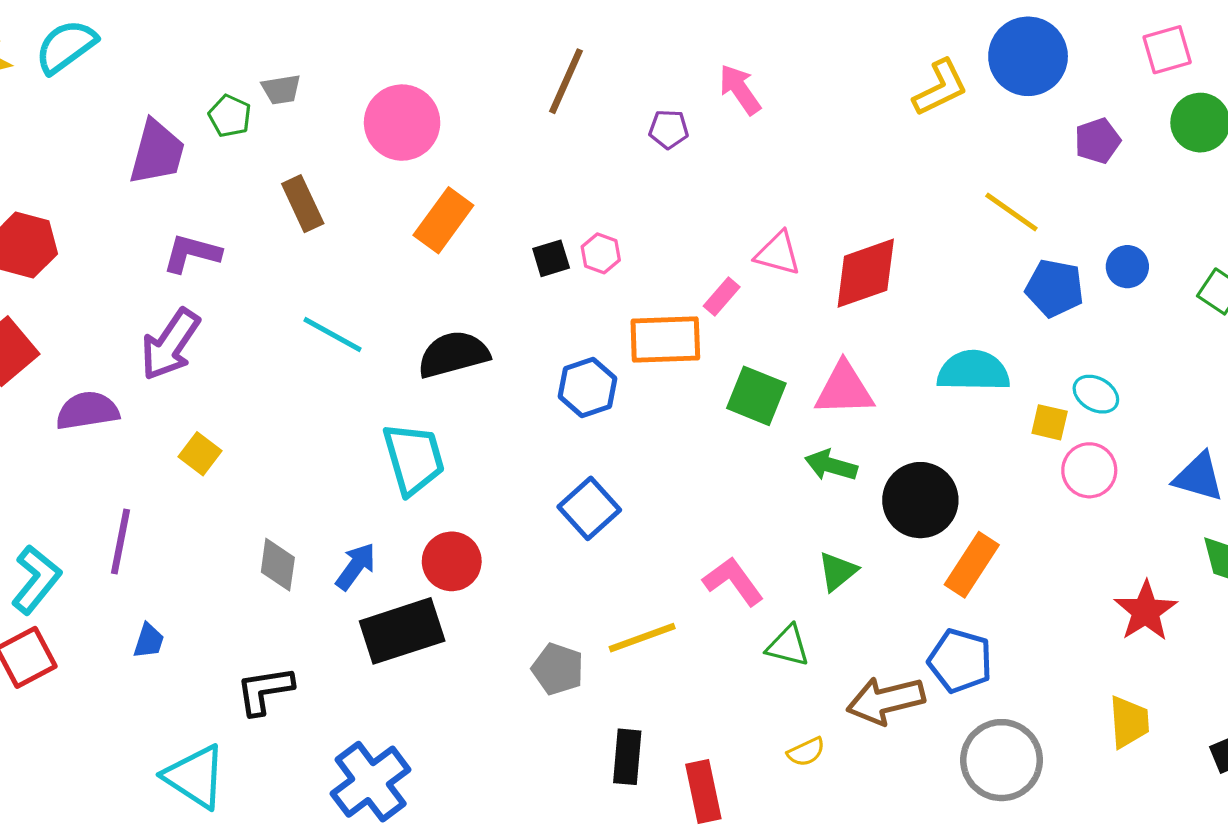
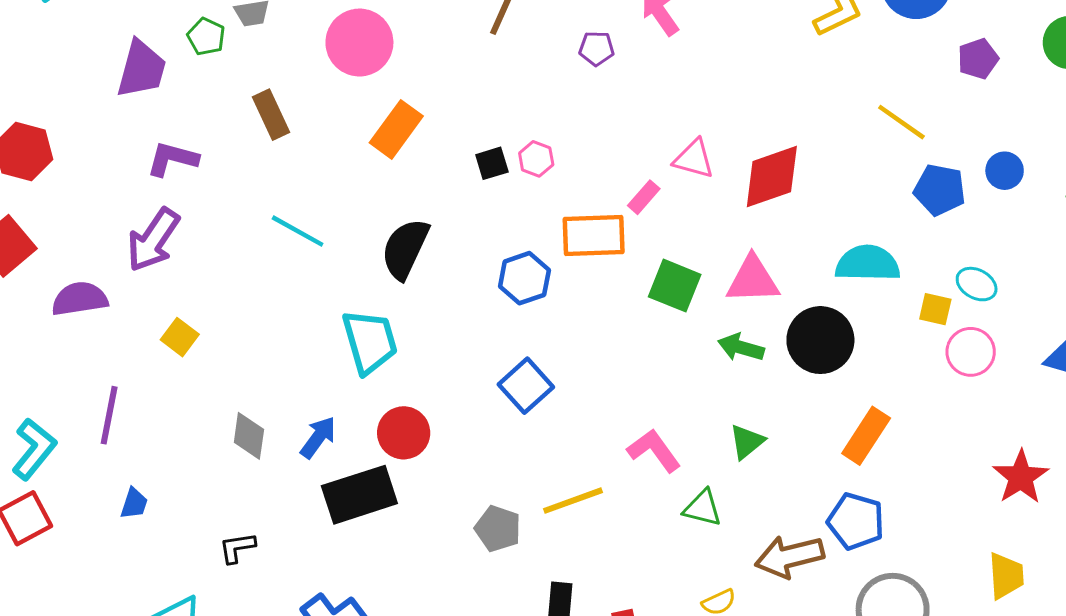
black semicircle: (453, 354) -> (405, 249), turned -50
black circle: (920, 500) -> (820, 340), moved
black L-shape: (265, 691) -> (237, 548), size x0.7

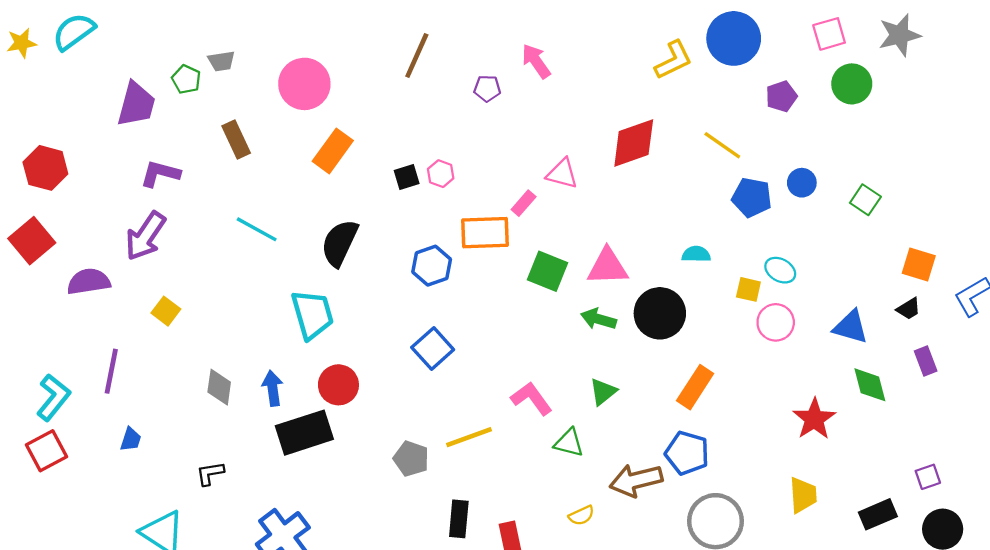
red diamond: (772, 177) -> (634, 143), moved
cyan semicircle: (868, 263) -> (696, 254), size x0.6
blue arrow: (318, 437) -> (273, 388), turned -44

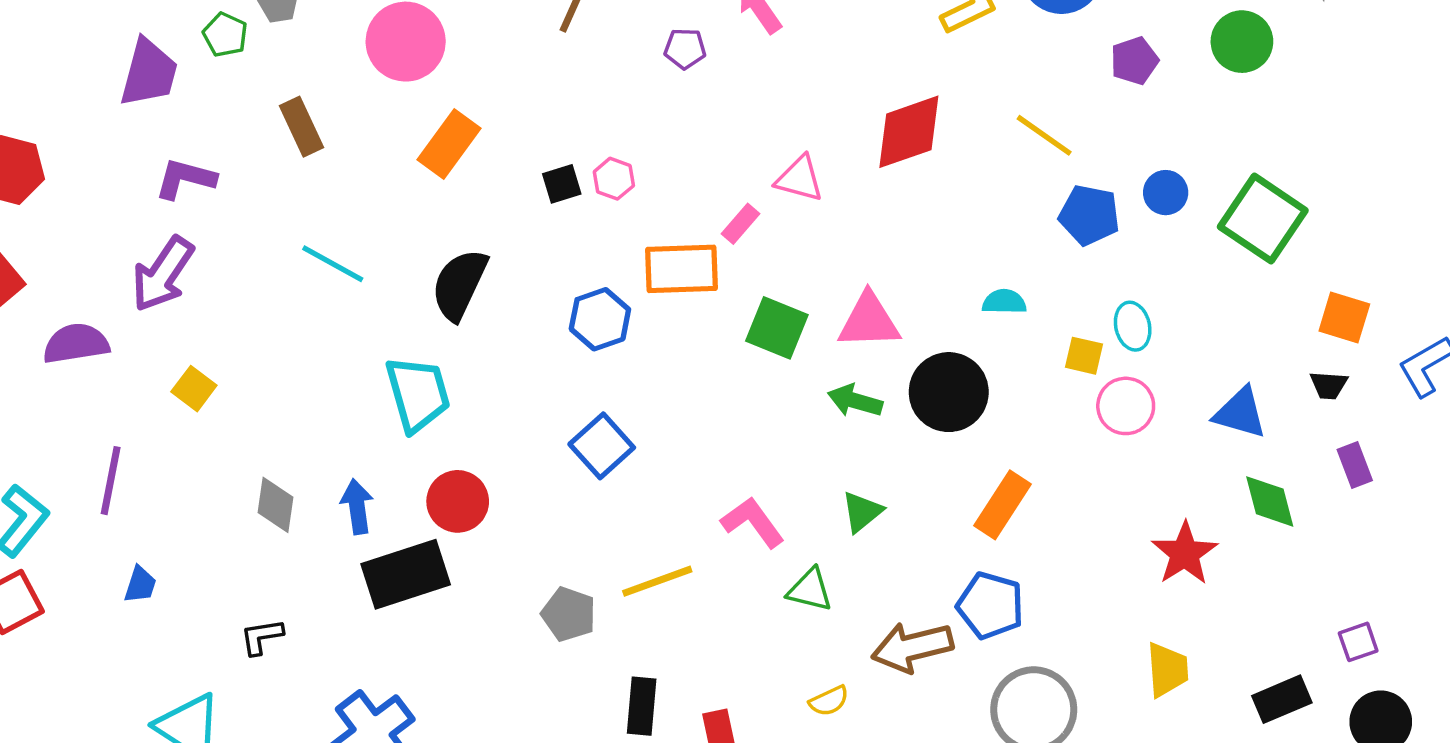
green square: (865, 200) -> (1263, 219), size x1.8
cyan ellipse: (780, 270) -> (1133, 326), turned 48
black trapezoid: (909, 309) -> (1329, 385), turned 35

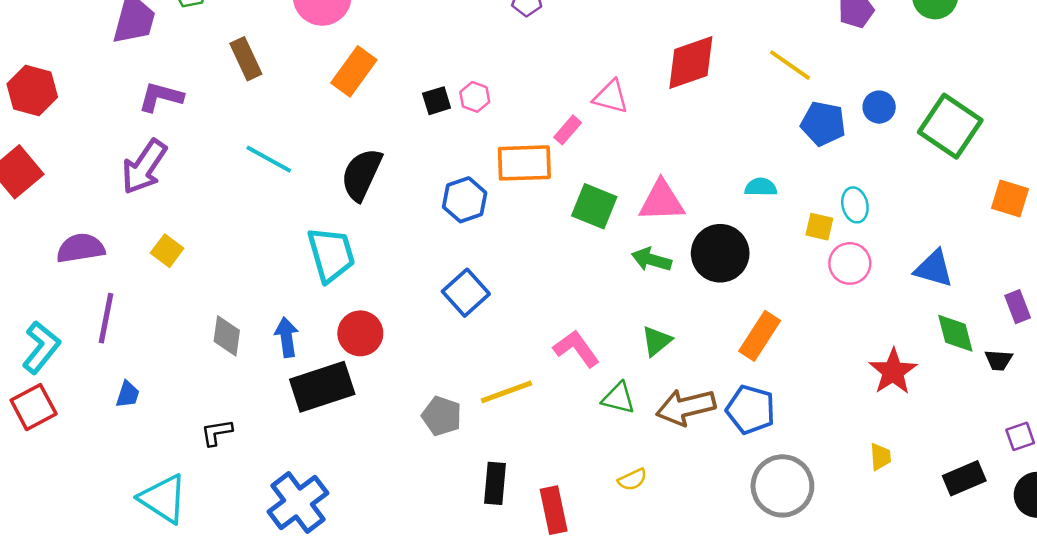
purple semicircle: (76, 343) -> (81, 248), moved
black trapezoid: (1329, 385) -> (999, 360), moved
brown arrow: (912, 647) -> (686, 407), moved
yellow trapezoid: (1167, 670) -> (880, 457), size x0.7

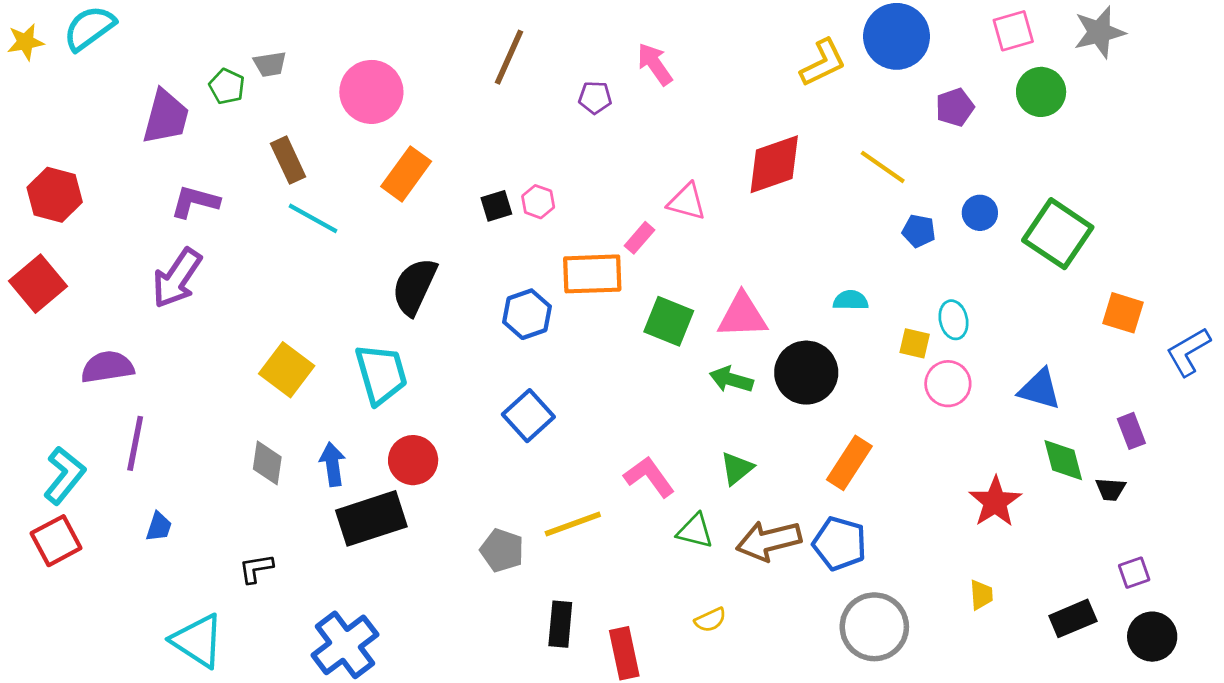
blue pentagon: (823, 124) -> (919, 231), size x0.7
cyan line: (269, 159) -> (313, 218), moved
yellow square: (167, 251) -> (287, 370), moved, size x1.5

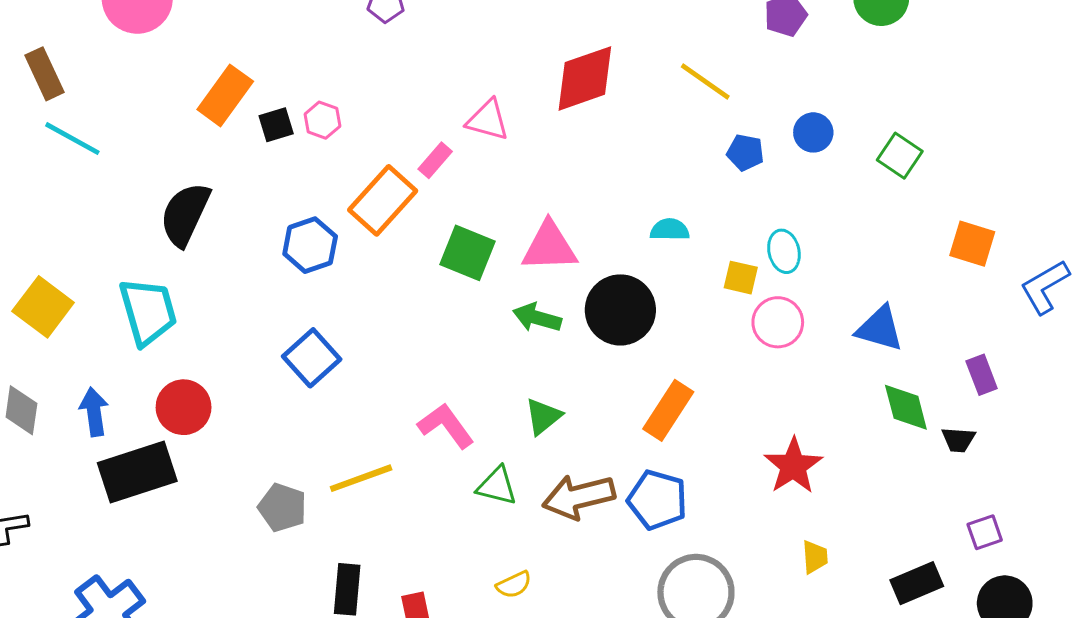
orange rectangle: (406, 174) -> (225, 95), moved
green square: (1058, 234) -> (900, 156), size x0.6
orange rectangle: (592, 274) -> (383, 200), turned -46
red star: (995, 502) -> (793, 466), moved

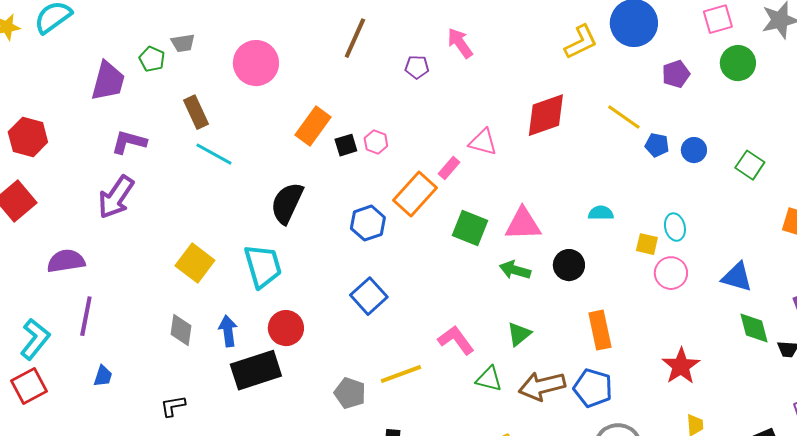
blue pentagon: (745, 153) -> (657, 145), moved
black circle: (620, 310) -> (569, 265), size x0.7
orange rectangle: (668, 410) -> (600, 330), turned -45

